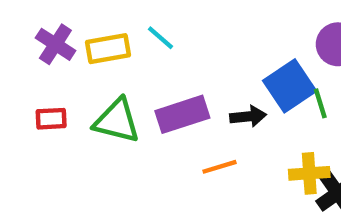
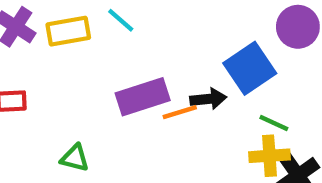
green line: (320, 103) -> (274, 123), moved, turned -48
green triangle: (117, 121) -> (75, 158), moved, size x0.6
orange line: (220, 167) -> (180, 112), moved

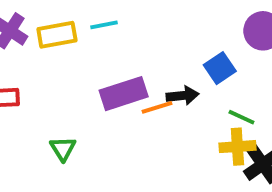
cyan line: (121, 20) -> (104, 25), turned -52
blue square: (250, 68) -> (220, 68), size x0.7
green triangle: (75, 158) -> (63, 149), turned 44

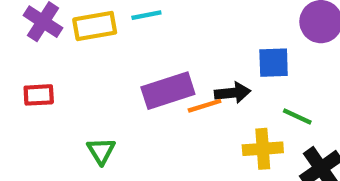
blue square: (220, 68) -> (274, 63), turned 32
yellow cross: (237, 147) -> (263, 149), moved

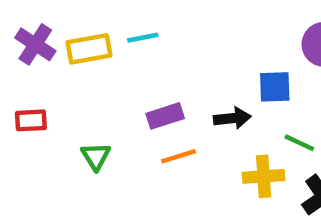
purple rectangle: (168, 91) -> (165, 116), size x0.7
orange line: (205, 106) -> (179, 156), moved
green triangle: (101, 151) -> (96, 156), moved

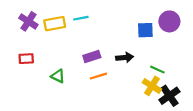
blue square: (275, 87) -> (145, 30), moved
green triangle: (96, 156) -> (58, 76), turned -32
yellow cross: (264, 176) -> (152, 86), moved, turned 36

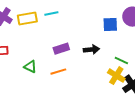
orange line: (98, 76) -> (58, 72), moved

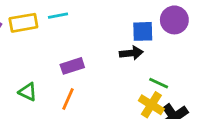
black arrow: (91, 50) -> (131, 53), moved
orange line: (58, 72) -> (68, 99), turned -49

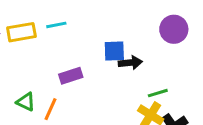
blue square: (143, 31) -> (114, 51), moved
green line: (159, 83) -> (158, 93), turned -42
orange line: (68, 99) -> (50, 109), moved

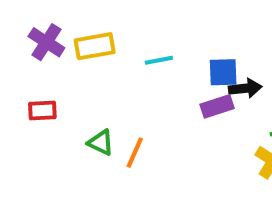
cyan line: (56, 25) -> (159, 60), moved
purple rectangle: (71, 76) -> (217, 106), moved

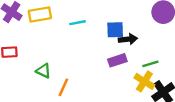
purple rectangle: (217, 106) -> (117, 60), moved
orange line: (135, 153) -> (63, 87), moved

